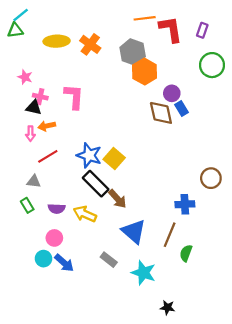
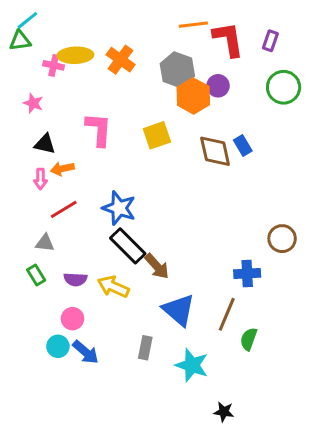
purple circle: (172, 93) -> (218, 86), moved
pink cross: (40, 97) -> (54, 65), moved
yellow square: (114, 159) -> (157, 135), moved, turned 30
gray rectangle: (109, 260) -> (145, 348), turned 63

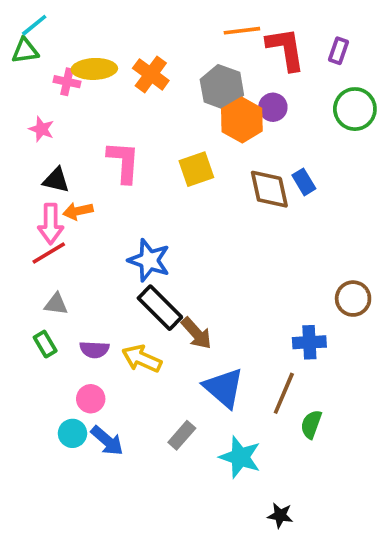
pink arrow: (40, 179) -> (51, 224), size x1.5
red line: (64, 209) -> (49, 253), moved
gray rectangle: (145, 348) -> (182, 435), turned 30

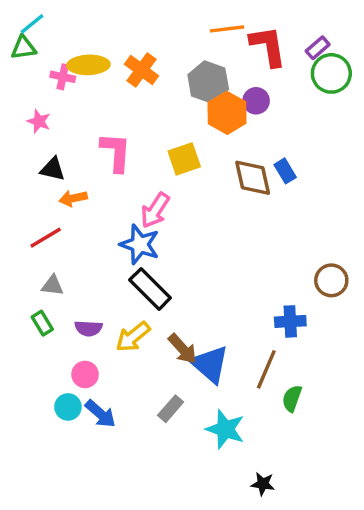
purple rectangle: (339, 51) -> (318, 48), turned 30
green circle: (355, 109) -> (331, 73), moved
pink arrow: (51, 224) -> (155, 210), moved, turned 33
brown arrow: (196, 333) -> (183, 349), moved
yellow arrow: (142, 359) -> (133, 337), turned -63

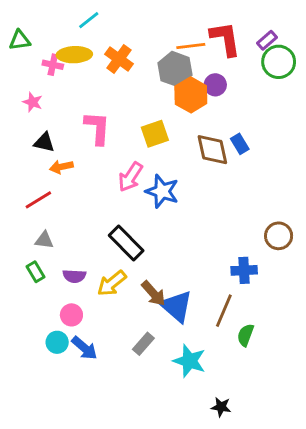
cyan line: (32, 24) -> (89, 20), moved
orange line: (227, 29) -> (191, 46), moved
blue star: (140, 244) -> (162, 191), moved

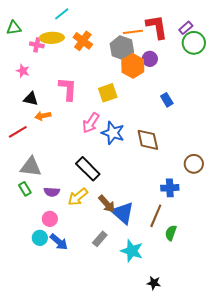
brown diamond: (212, 150) -> (148, 140), moved
red line: (38, 200) -> (18, 132), moved
gray triangle: (44, 240) -> (31, 167), size x1.6

